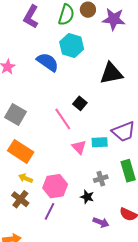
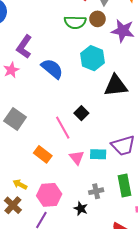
green semicircle: (66, 15) -> (75, 22), turned 70
purple L-shape: (31, 17) -> (24, 47), moved
cyan hexagon: (72, 46) -> (93, 58), moved
orange rectangle: (21, 151) -> (43, 154), moved, size x0.7

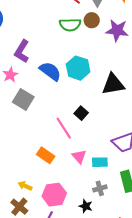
cyan hexagon: (93, 58) -> (78, 68), moved
gray square: (15, 119) -> (23, 99), moved
cyan rectangle: (98, 154) -> (100, 162), moved

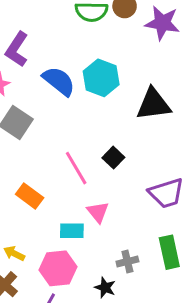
black square: (81, 113) -> (113, 158), moved
orange rectangle: (46, 155) -> (30, 196), moved
cyan rectangle: (100, 162) -> (72, 231), moved

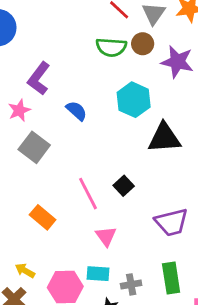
cyan hexagon: (101, 78) -> (134, 100), moved
blue semicircle: (59, 81) -> (77, 111), size x0.7
cyan rectangle: (72, 231) -> (98, 274), moved

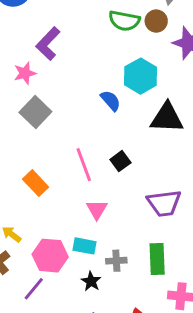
blue semicircle: (77, 111) -> (111, 101), moved

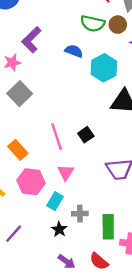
blue semicircle: (111, 101) -> (74, 51), moved, turned -30
cyan rectangle: (84, 246) -> (55, 201), turned -72
pink hexagon: (50, 256) -> (31, 182), moved
green rectangle: (157, 259) -> (108, 227), moved

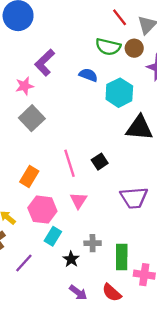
orange rectangle: (18, 150) -> (29, 176), turned 72
cyan rectangle: (55, 201) -> (53, 236), moved

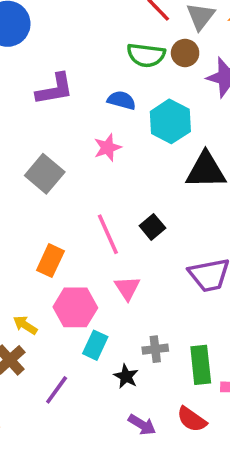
purple L-shape: (45, 63) -> (55, 89), turned -140
pink star: (25, 86) -> (107, 148), moved

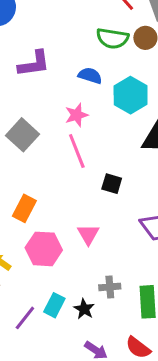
black square: (152, 227) -> (112, 184), turned -36
pink line: (108, 234) -> (77, 151), moved
cyan rectangle: (95, 345) -> (54, 305), moved

